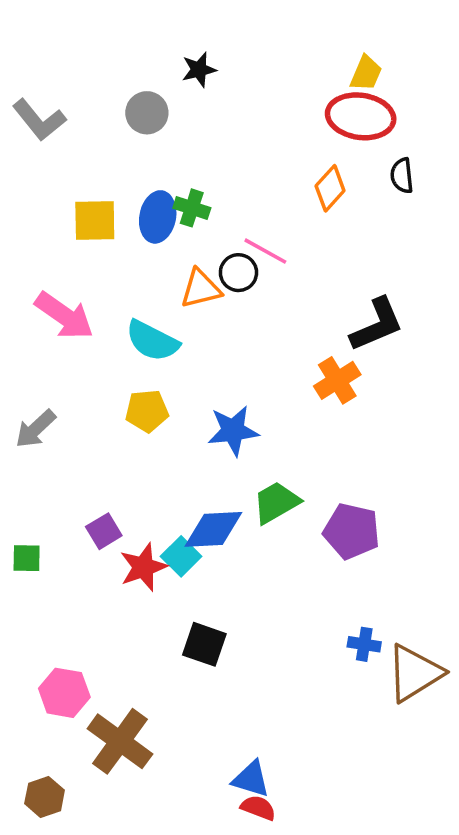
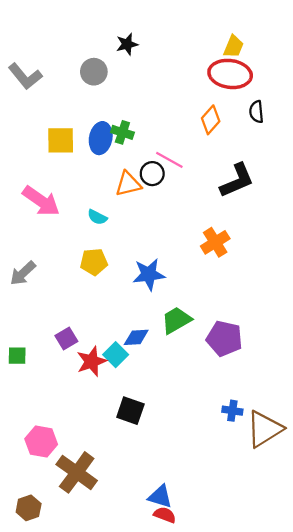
black L-shape: (377, 325) -> (237, 180), moved
cyan semicircle: (152, 341) -> (97, 217), size x0.6
blue diamond: (213, 529) -> (136, 337), size x0.7

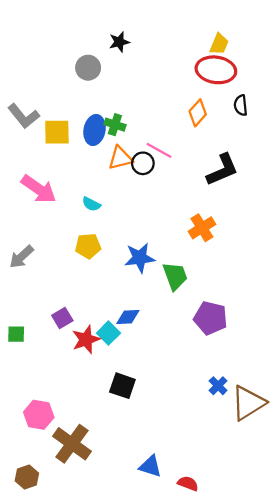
gray L-shape: (25, 76) -> (24, 116), moved
orange triangle: (128, 184) -> (120, 158), moved
green trapezoid: (176, 320) -> (175, 276), moved, turned 100
blue cross: (232, 411) -> (218, 386), turned 36
red semicircle: (165, 515) -> (188, 483), moved

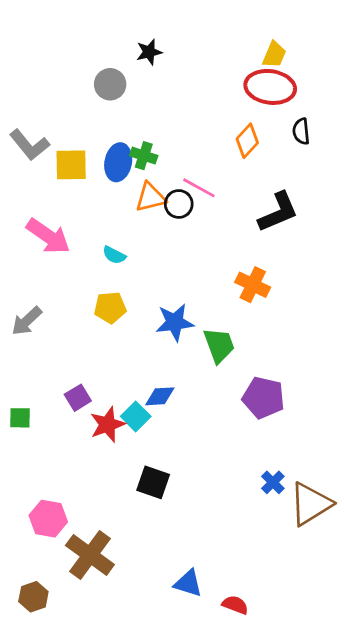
orange cross: (202, 228) -> (253, 285), turned -32

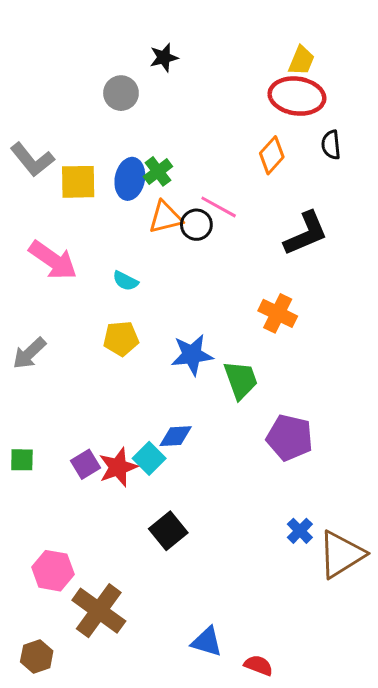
green cross: (144, 156) -> (158, 171), turned 35
purple square: (78, 398) -> (85, 464), moved
black square: (153, 482) -> (168, 531), turned 32

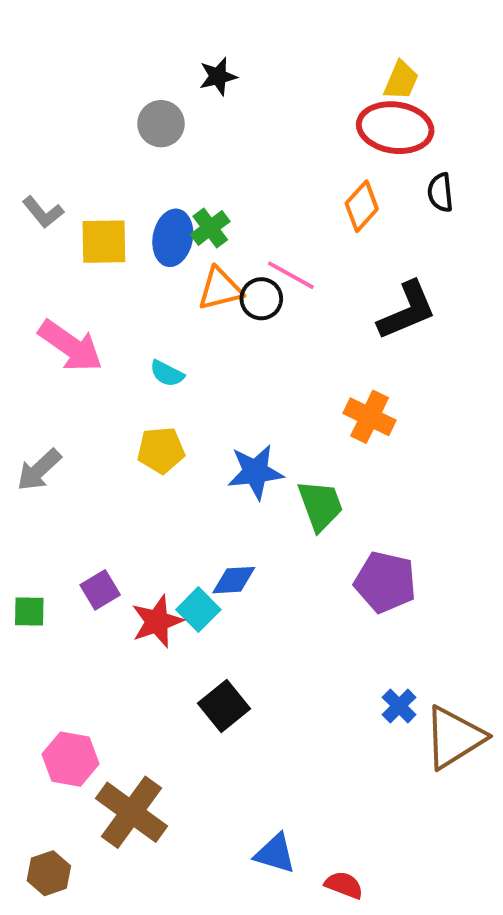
gray L-shape: (32, 160) -> (43, 212), size x0.7
purple square: (85, 464) -> (100, 590), moved

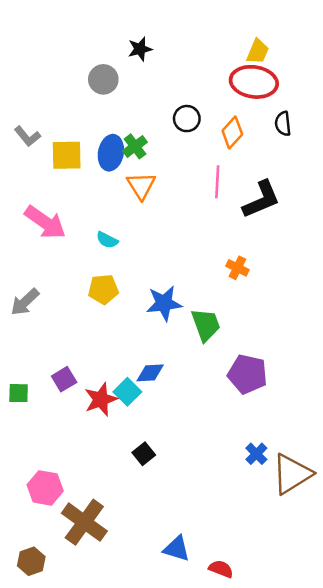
pink line: (291, 275) -> (217, 182), moved, turned 64
orange triangle: (220, 289) -> (141, 186), turned -48
black circle: (261, 299) -> (187, 119), moved
orange cross: (370, 417) -> (237, 268), size x0.7
black square: (224, 706) -> (144, 454), size x0.7

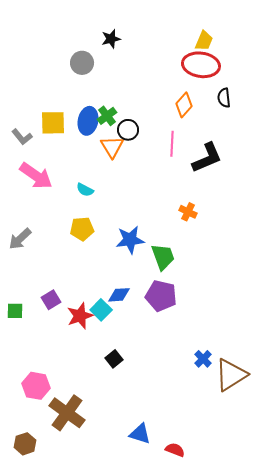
black circle: (187, 119) -> (128, 130), moved
gray L-shape: (27, 136) -> (22, 137), moved
purple pentagon: (248, 374) -> (161, 296), moved

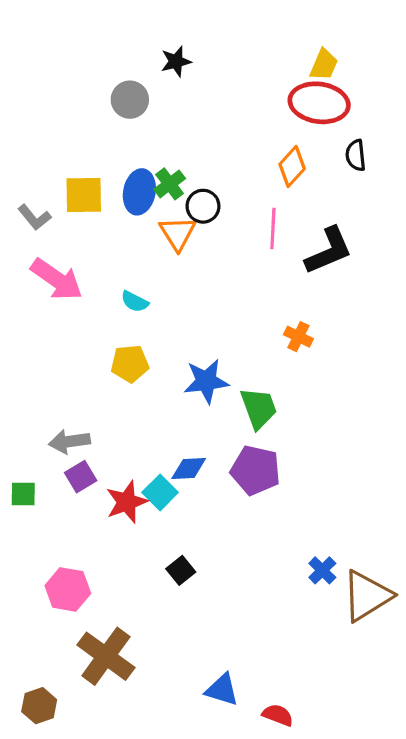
gray arrow: (20, 239) -> (69, 442), moved, turned 35
pink hexagon: (36, 386) -> (68, 589), moved

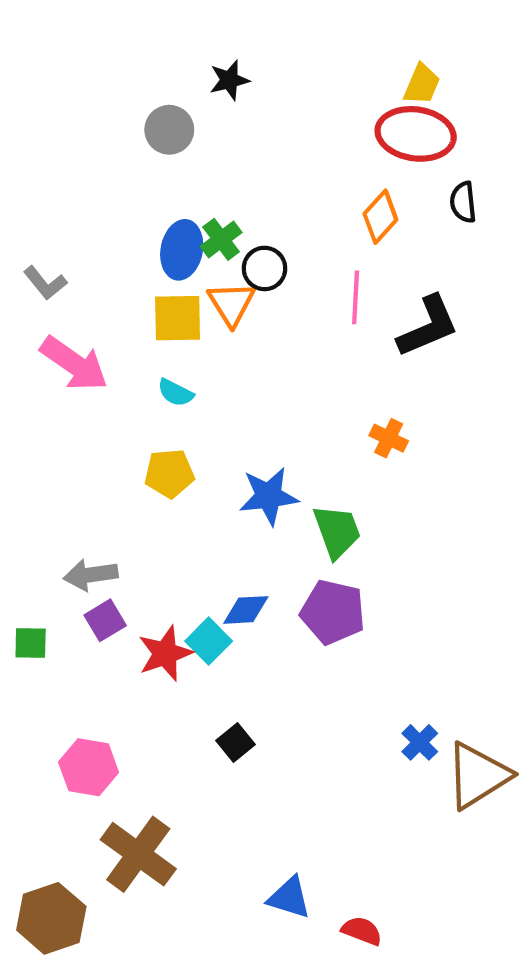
yellow square: (84, 195) -> (178, 318), moved
brown hexagon: (39, 706) -> (51, 918), size x1.5

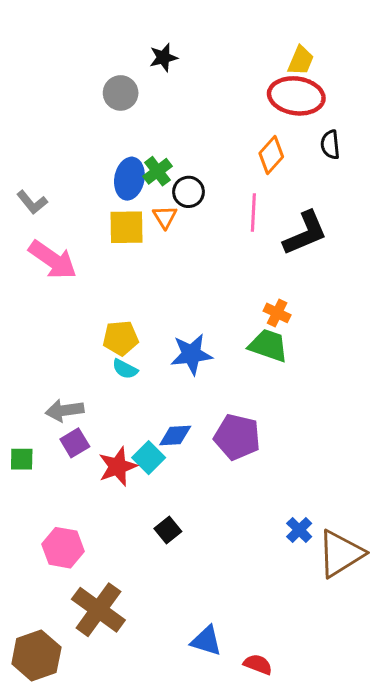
orange triangle: (231, 304) -> (165, 217), size x0.7
cyan semicircle: (175, 393) -> (125, 369), moved
green trapezoid: (337, 531) -> (268, 345), moved, turned -51

